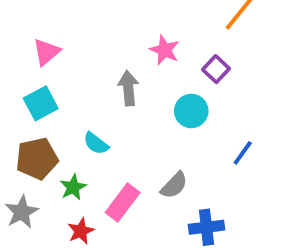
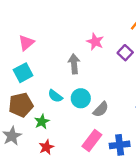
cyan circle: (191, 111) -> (81, 98), moved
gray semicircle: (174, 185) -> (101, 109), moved
pink rectangle: (123, 202) -> (92, 140), moved

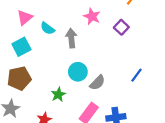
cyan semicircle: (55, 96) -> (47, 28), moved
green star: (42, 122) -> (58, 95), moved

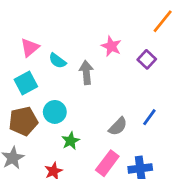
cyan circle: (78, 72) -> (55, 112), moved
blue line: (136, 75) -> (149, 117), moved

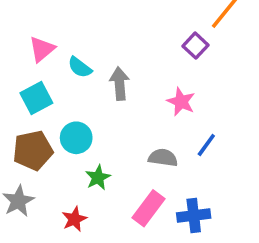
pink star: (111, 46) -> (181, 102), moved
purple square: (147, 59) -> (195, 46), moved
gray semicircle: (118, 126) -> (163, 158), turned -126

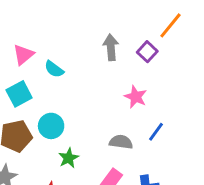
gray arrow: (120, 84) -> (111, 47), moved

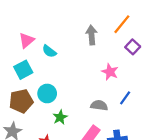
orange line: (171, 25) -> (122, 24), moved
purple square: (147, 52) -> (133, 47), moved

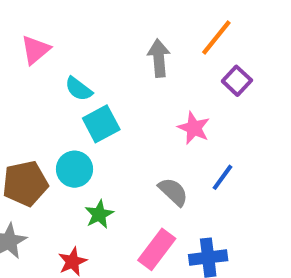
pink triangle: (27, 40) -> (35, 50), moved
cyan square: (23, 70) -> (101, 124), moved
gray semicircle: (99, 105) -> (173, 192), turned 35

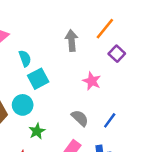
cyan semicircle: (79, 89) -> (25, 58), turned -147
blue line: (223, 177) -> (110, 120), moved

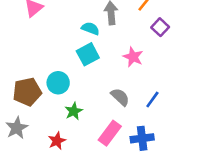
cyan semicircle: (25, 58) -> (90, 28), moved, turned -49
cyan square: (38, 79) -> (88, 54), moved

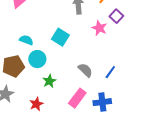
cyan semicircle: (90, 28) -> (26, 40), moved
cyan square: (88, 54) -> (60, 37), turned -30
pink star: (133, 57) -> (99, 28), moved

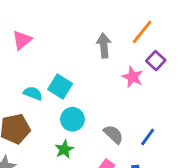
cyan square: (60, 37) -> (60, 86), moved
cyan circle: (37, 59) -> (72, 119), moved

